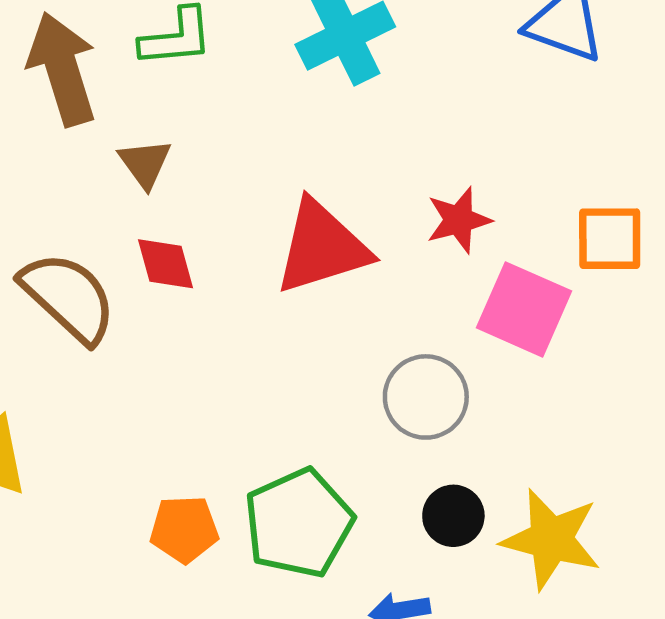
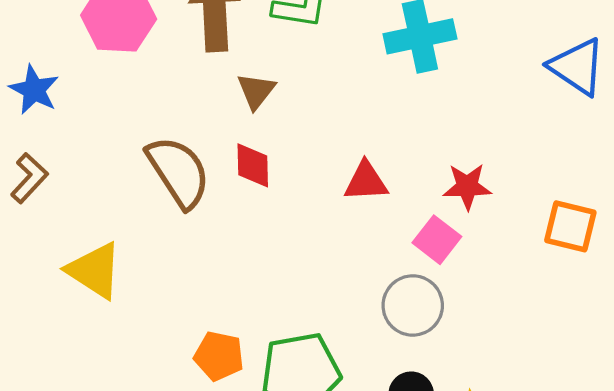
red triangle: (322, 247) -> (366, 181), size x0.6
pink square: (524, 309) -> (437, 240), moved, size x0.7

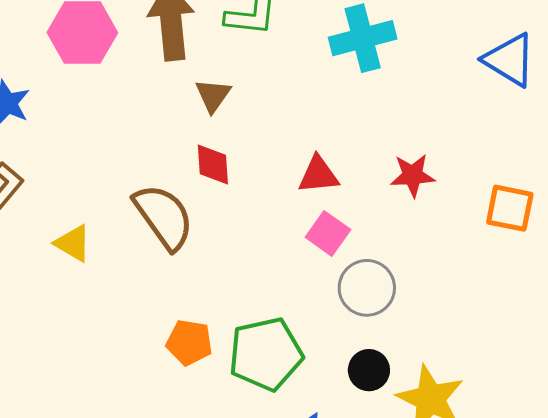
brown semicircle: (178, 172) -> (164, 217), moved
pink square: (437, 240) -> (328, 233), moved
yellow triangle: (95, 270) -> (73, 243), moved, size x0.7

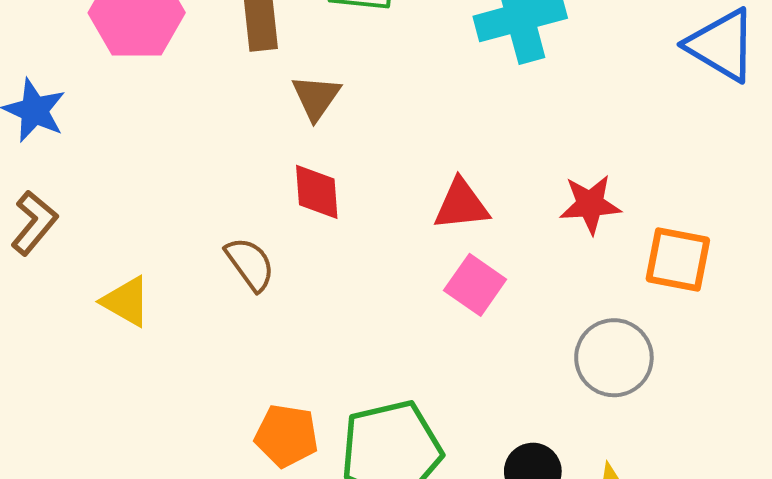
orange square: (510, 208) -> (678, 260), moved
brown semicircle: (164, 217) -> (250, 264), size x0.6
gray circle: (367, 288) -> (614, 358), moved

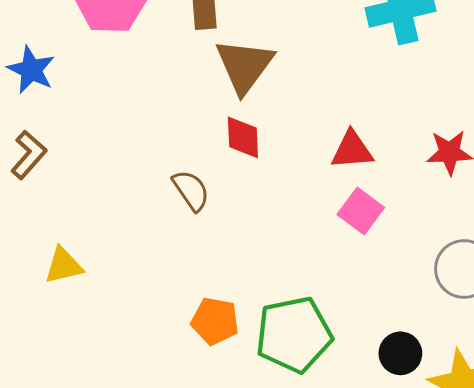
brown triangle: (316, 97) -> (244, 66), size x1.6
yellow triangle: (126, 301) -> (64, 266), moved, turned -45

